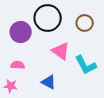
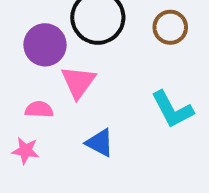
pink triangle: (61, 51) -> (78, 82), moved, turned 30

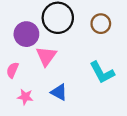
pink semicircle: (39, 109) -> (12, 70), moved, turned -70
pink star: (25, 151) -> (25, 97), moved

